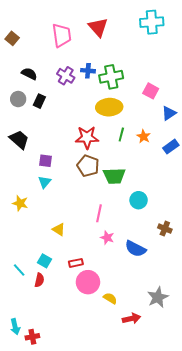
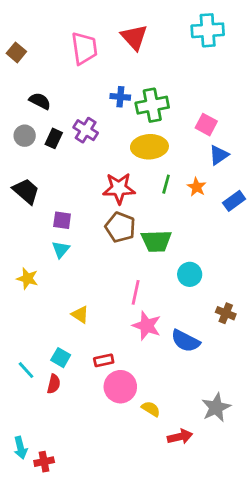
purple cross: (66, 76) -> (86, 130), moved
blue triangle: (169, 113) -> (219, 155), moved
pink star: (107, 238) -> (147, 326), size x1.5

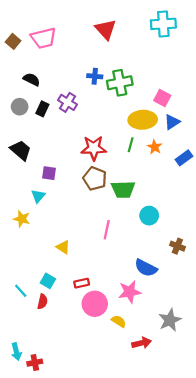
pink trapezoid: (84, 48) -> (44, 38), moved, turned 84
yellow ellipse: (149, 147) -> (143, 120), moved
cyan triangle: (61, 249) -> (38, 196), moved
pink star: (147, 326) -> (130, 292), moved, turned -30

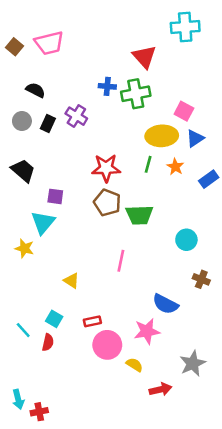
red triangle: (106, 29) -> (144, 57), moved
cyan triangle: (38, 196) -> (43, 222), size x1.5
cyan circle: (149, 216) -> (186, 240), moved

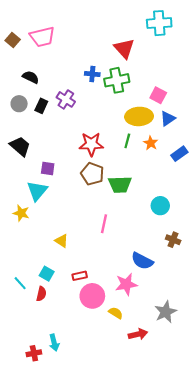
cyan arrow: (18, 399) -> (54, 343), moved

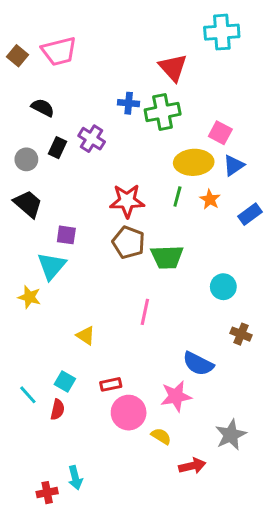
gray circle: (19, 104) -> (26, 159), moved

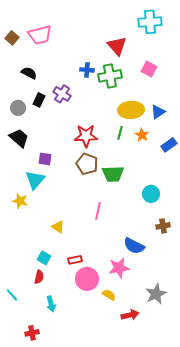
pink square: (220, 133) -> (149, 69), moved
brown cross: (241, 334) -> (163, 226), turned -32
cyan line: (28, 395) -> (12, 295), moved
cyan arrow: (75, 478) -> (51, 304), moved

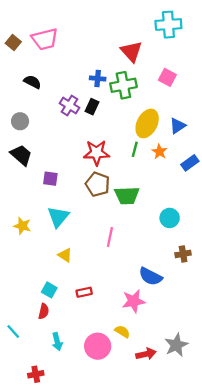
black rectangle: (39, 100) -> (92, 107), moved
yellow ellipse: (131, 110) -> (147, 123), turned -60
cyan triangle: (35, 180) -> (58, 217), moved
pink circle: (87, 279) -> (98, 346), moved
gray star: (156, 294) -> (176, 345), moved

